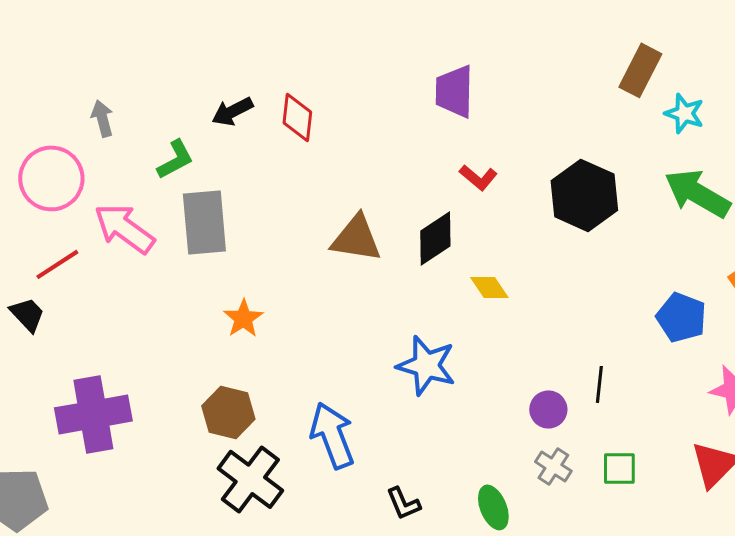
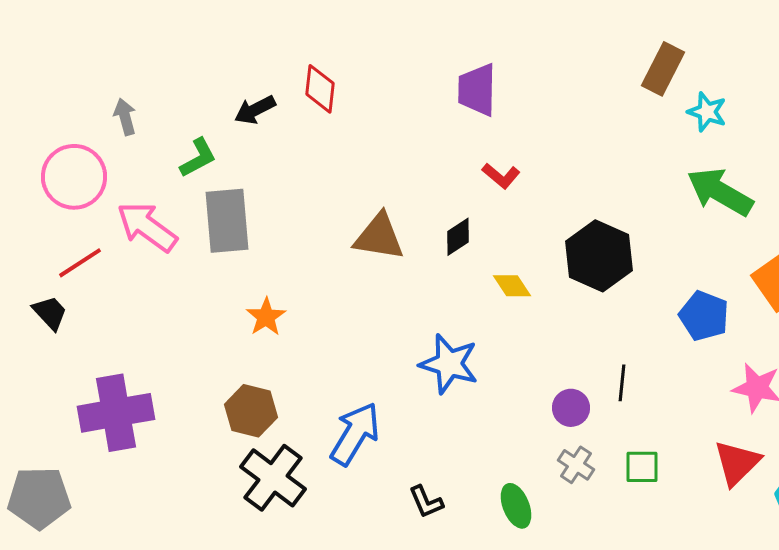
red diamond: (297, 117) -> (320, 89), moved
black hexagon: (584, 195) -> (599, 256), moved
black diamond: (435, 238) -> (458, 237), size x0.7
blue arrow: (332, 435) -> (355, 434), turned 52

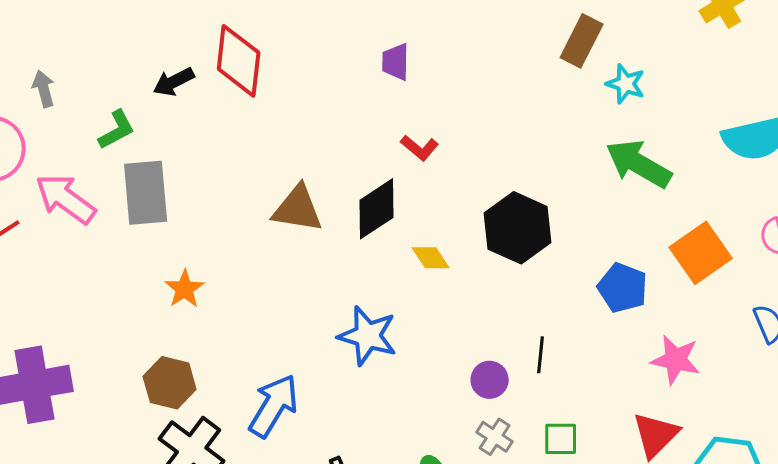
red diamond: (320, 89) -> (239, 61), size x1.5
purple trapezoid: (477, 90) -> (396, 62), size x0.7
black diamond: (458, 237) -> (377, 209), size x1.6

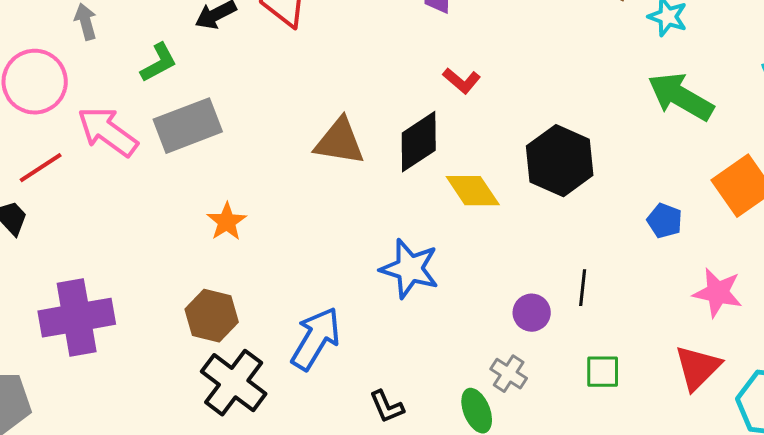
gray rectangle: (146, 193) -> (188, 126), turned 74
yellow diamond: (431, 258) -> (473, 191), size x1.4
blue pentagon: (623, 288) -> (665, 221), size x0.7
gray cross: (495, 437) -> (509, 374), moved

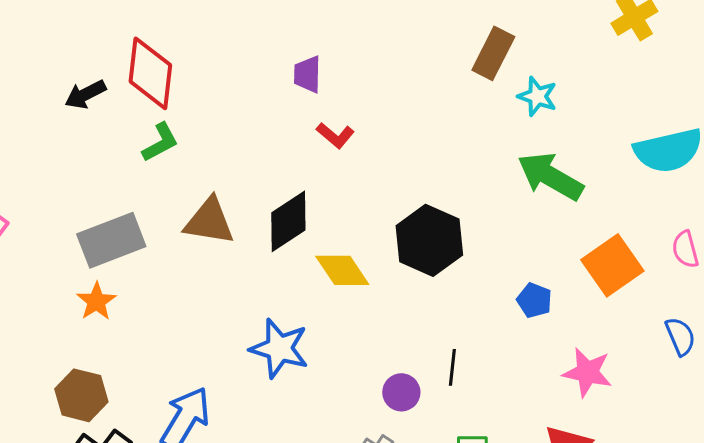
green L-shape: (159, 63) -> (160, 142), moved
red L-shape: (462, 81) -> (335, 135), moved
gray rectangle: (188, 126) -> (111, 240), moved

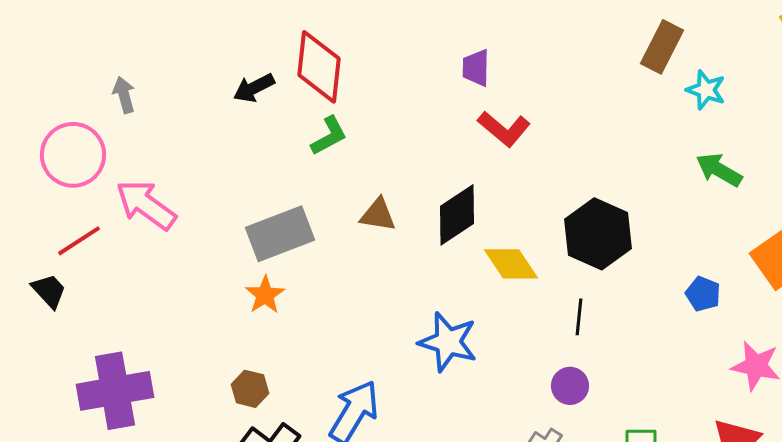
red L-shape: (335, 135) -> (504, 129), size x1.4
green arrow: (550, 176) -> (719, 170), size x0.7
brown triangle: (209, 221) -> (378, 215), size x0.7
black line: (452, 367) -> (579, 317), moved
brown hexagon: (81, 395) -> (250, 389), size x0.7

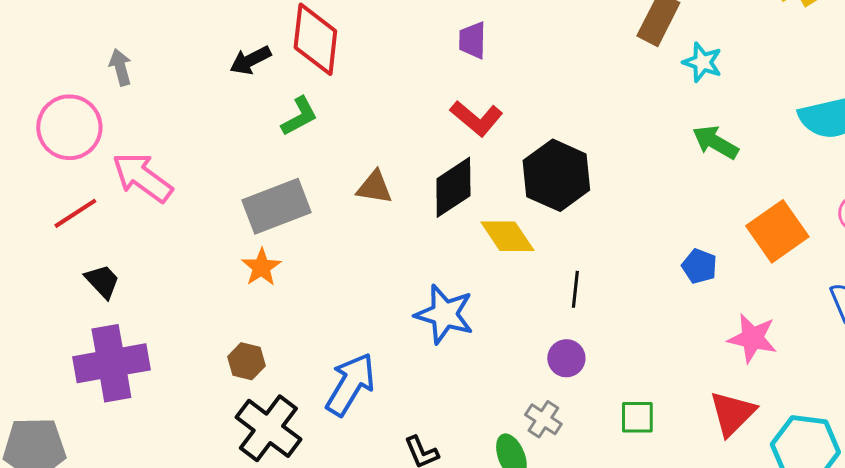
red L-shape: (504, 129) -> (476, 118), moved
green L-shape: (329, 136) -> (299, 116), moved
black hexagon: (598, 234) -> (556, 175), moved
black trapezoid: (49, 291) -> (102, 281), moved

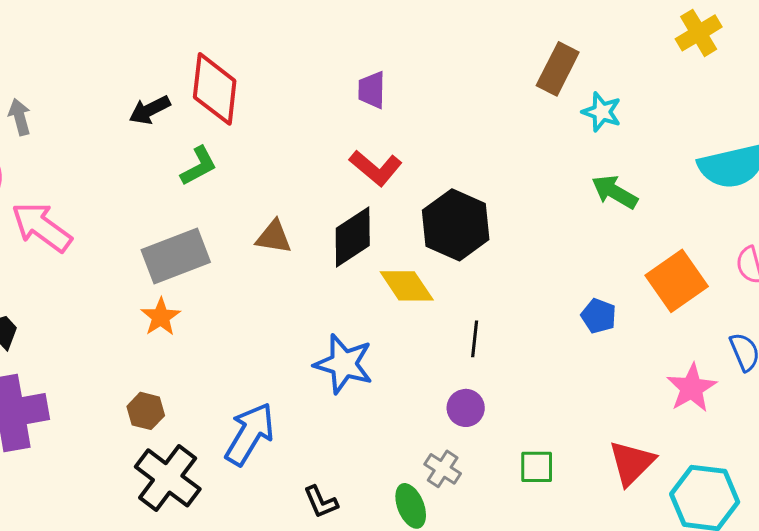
pink star: (752, 338) -> (692, 388), moved, turned 30

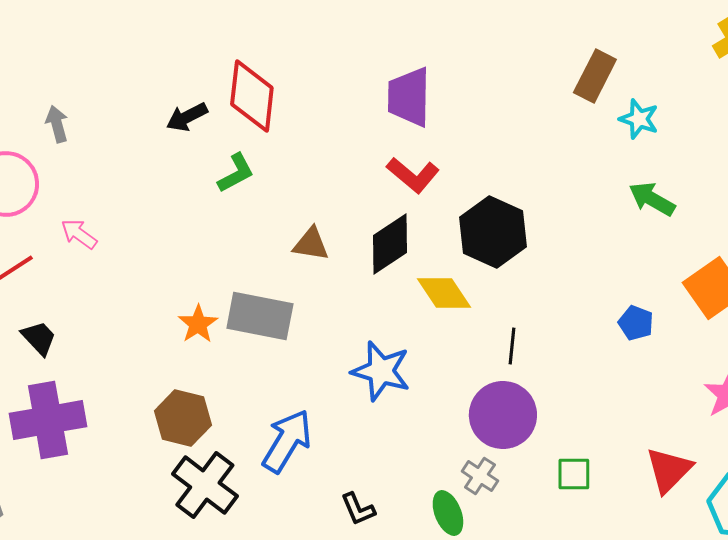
purple trapezoid: (372, 90) -> (409, 97), size x1.6
pink arrow: (42, 227) -> (79, 234), size x0.6
gray rectangle: (176, 256) -> (260, 316), moved, turned 32
purple circle: (466, 408) -> (503, 415), size x1.8
brown hexagon: (146, 411) -> (183, 418), size x1.5

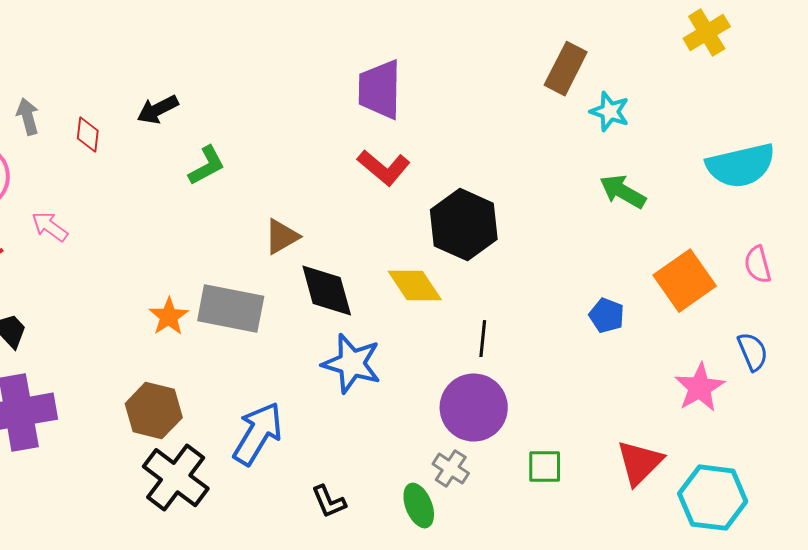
red diamond: (252, 96) -> (88, 135), moved, size x0.5
brown triangle: (311, 244) -> (282, 237), turned -39
black diamond: (390, 244) -> (327, 291), moved, turned -72

